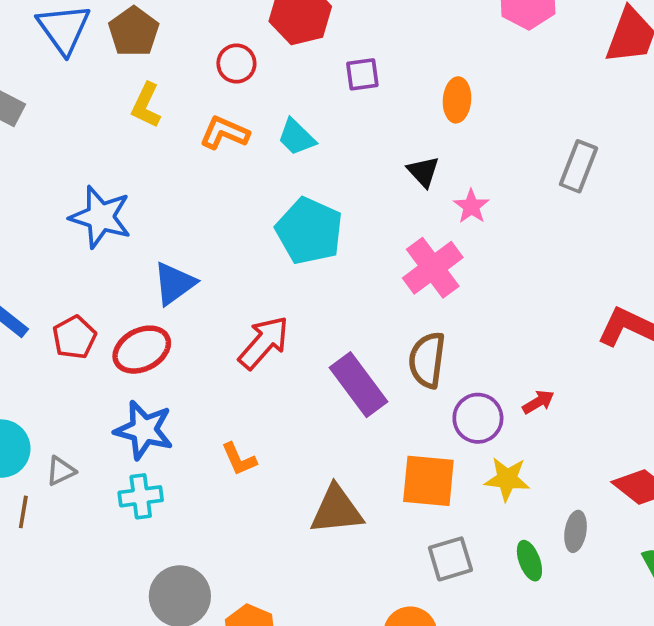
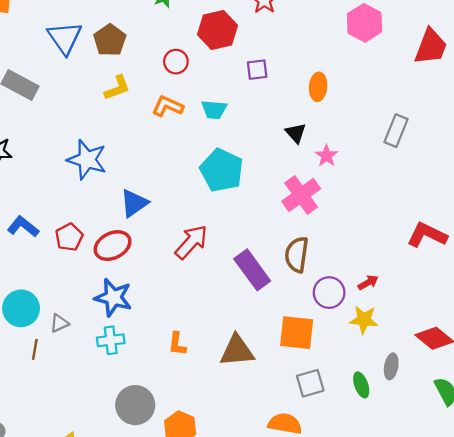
yellow L-shape: (146, 105) -> (117, 88), turned -136
cyan trapezoid: (296, 137) -> (214, 110), turned -40
orange L-shape: (239, 459) -> (177, 344), moved, turned 30
yellow star: (507, 479) -> (364, 320), moved

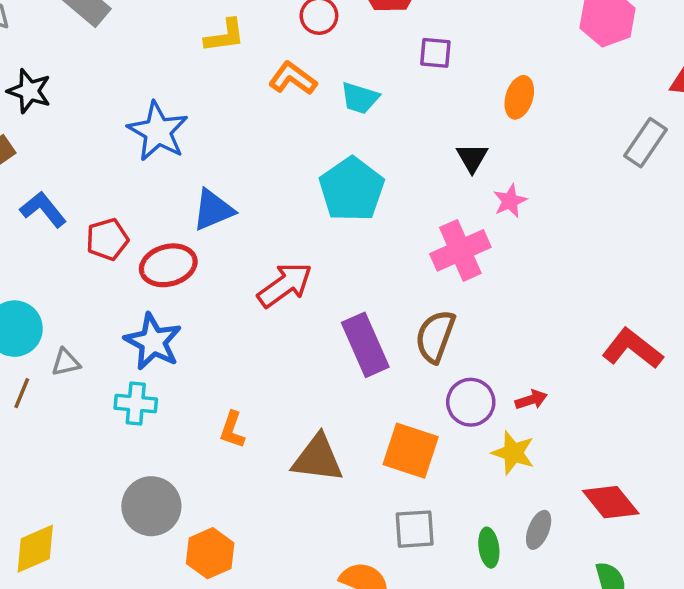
gray rectangle: (396, 131) -> (645, 143), moved

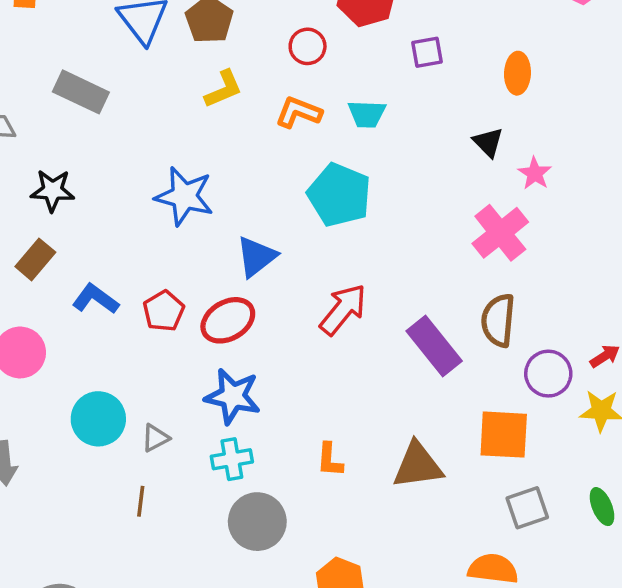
cyan pentagon: (352, 189) -> (339, 195), moved
brown line: (22, 393) -> (141, 501), moved
gray circle: (151, 506) -> (257, 522), moved

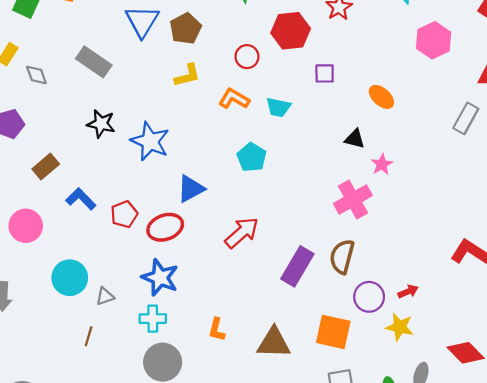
orange ellipse: (517, 73) -> (381, 97), turned -60
black triangle: (488, 142) -> (355, 139), turned -40
black star: (53, 190) -> (101, 124), moved
cyan pentagon: (339, 195) -> (252, 157), size x0.7
purple rectangle: (434, 346) -> (297, 266), turned 60

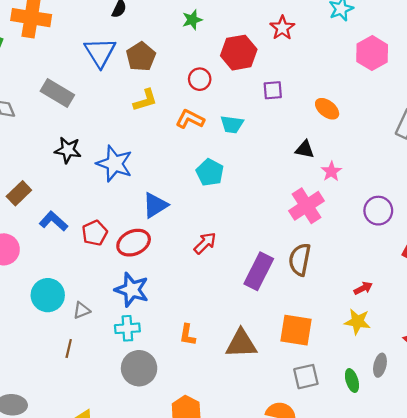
red arrow: (242, 233) -> (205, 243), size x0.7
purple circle: (369, 297) -> (378, 211), moved

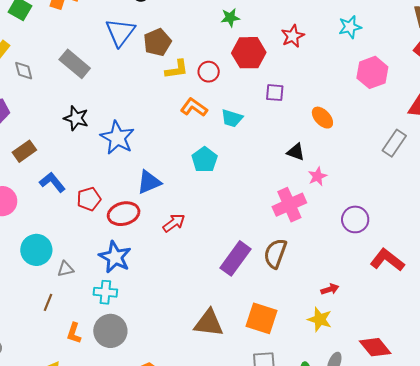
green star: (192, 20) -> (230, 18), moved
yellow L-shape: (145, 100) -> (177, 69), moved
red arrow: (205, 243) -> (174, 223), moved
orange L-shape: (187, 335) -> (74, 333), moved

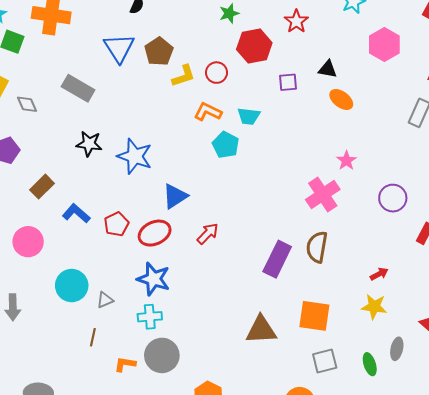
black triangle: (296, 152) -> (328, 69), moved
cyan pentagon: (205, 160) -> (226, 145), moved
orange L-shape: (74, 333) -> (125, 364), turned 90

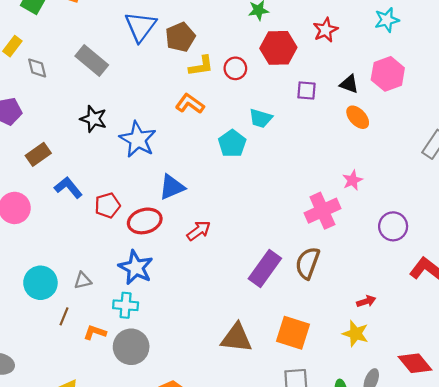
pink hexagon: (384, 44) -> (388, 74), moved
orange L-shape: (208, 112) -> (190, 104), moved
cyan circle: (72, 286) -> (40, 283), moved
orange L-shape: (125, 364) -> (95, 332), moved

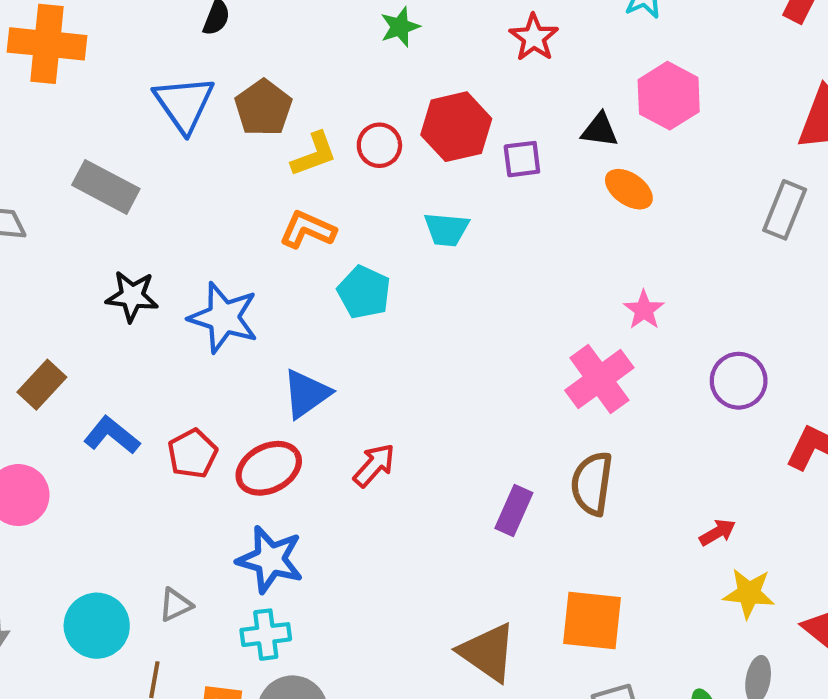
red hexagon: (278, 48) -> (456, 127), moved
cyan pentagon: (232, 143) -> (364, 292), moved
purple rectangle: (265, 269) -> (514, 511), size x0.7
yellow star: (355, 334) -> (749, 593), moved
brown triangle: (236, 338) -> (488, 652), turned 40

